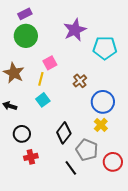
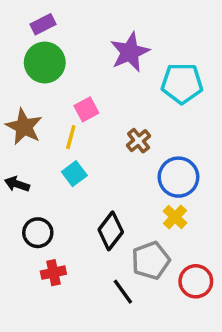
gray pentagon: (87, 150) -> (151, 260), turned 30

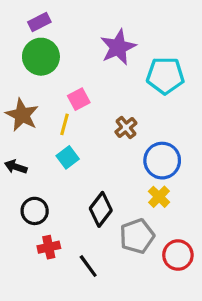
black line: (123, 292) -> (88, 266), moved

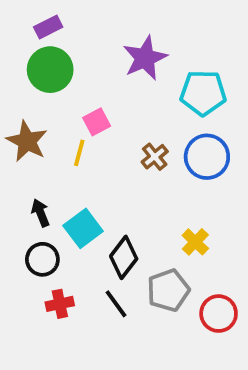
cyan square: (68, 157) -> (83, 228), moved, size x1.4
blue circle: (162, 161) -> (207, 157), moved
black arrow: (16, 167) -> (40, 213), moved, turned 50
black line: (88, 266) -> (116, 304), moved

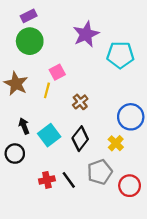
brown cross: (155, 157) -> (80, 102), moved
blue circle: (207, 157) -> (131, 117), moved
black diamond: (124, 257) -> (80, 139), moved
black circle: (42, 259) -> (15, 154), moved
red cross: (60, 304) -> (47, 180), moved

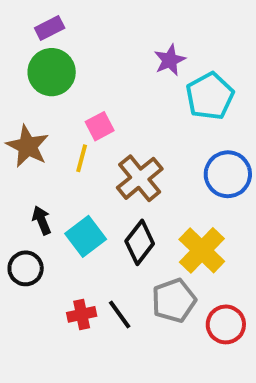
purple star: (86, 34) -> (170, 60), moved, size x0.7
cyan pentagon: (120, 55) -> (210, 96), turned -30
brown cross: (80, 102) -> (140, 178), size x1.6
blue circle: (131, 117) -> (228, 174), moved
yellow cross: (116, 143) -> (202, 250), size x1.6

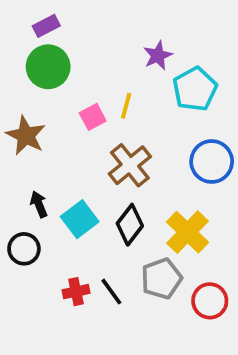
yellow line: (82, 158) -> (126, 106), moved

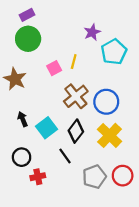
blue circle: (212, 162) -> (106, 102), moved
black circle: (24, 249) -> (22, 157), moved
gray pentagon: (161, 279) -> (94, 177), moved
red cross: (76, 292) -> (38, 177), moved
black line: (111, 292) -> (65, 156), moved

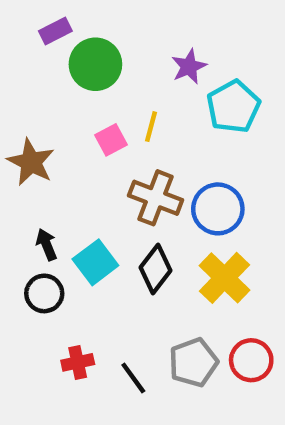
green circle: (28, 39) -> (95, 64), moved
brown cross: (76, 96) -> (156, 198), turned -30
black line: (65, 156) -> (133, 378), moved
black circle: (22, 157) -> (44, 293), moved

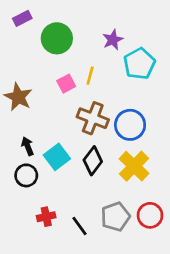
purple rectangle: (55, 31) -> (22, 18), moved

